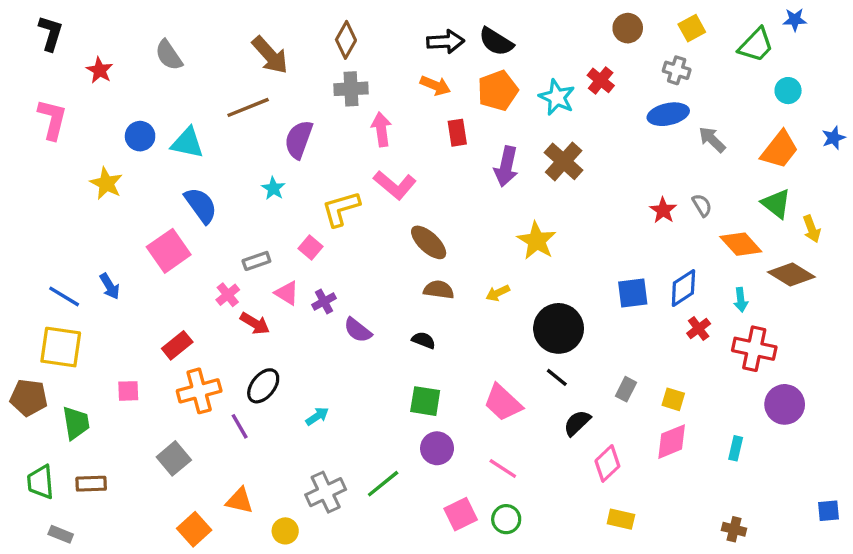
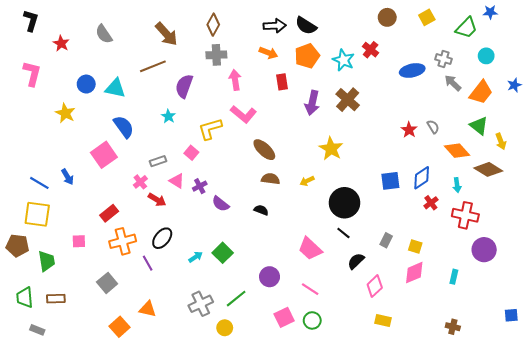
gray cross: (677, 70) -> (443, 59), moved
gray arrow: (712, 139) -> (453, 83), moved
green square: (425, 401) -> (223, 253), moved, turned 36
yellow circle: (285, 531) -> (225, 328), moved

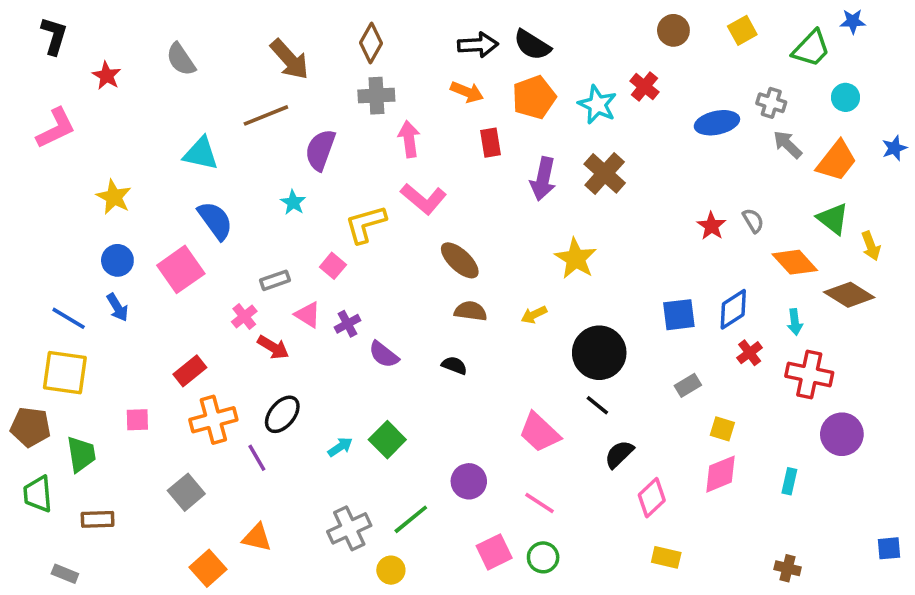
pink L-shape: (32, 74) -> (56, 128), turned 50
blue circle: (86, 84) -> (117, 260), moved
gray rectangle: (386, 240) -> (688, 385), moved, turned 32
green trapezoid: (25, 298) -> (38, 494), moved

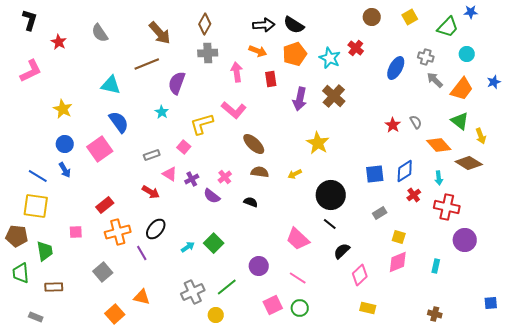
blue ellipse: (717, 123) -> (396, 68), turned -50
pink arrow: (409, 139) -> (237, 72), moved
pink cross: (244, 317) -> (225, 177), moved

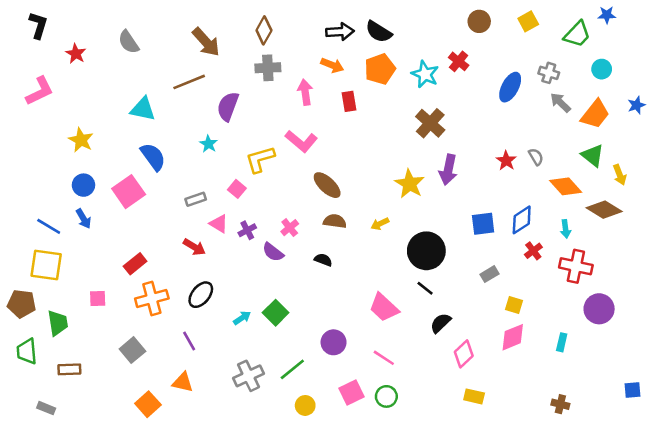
purple arrow: (300, 99) -> (448, 170), moved
purple line: (142, 253) -> (189, 341), moved
yellow circle: (216, 315) -> (305, 405), moved

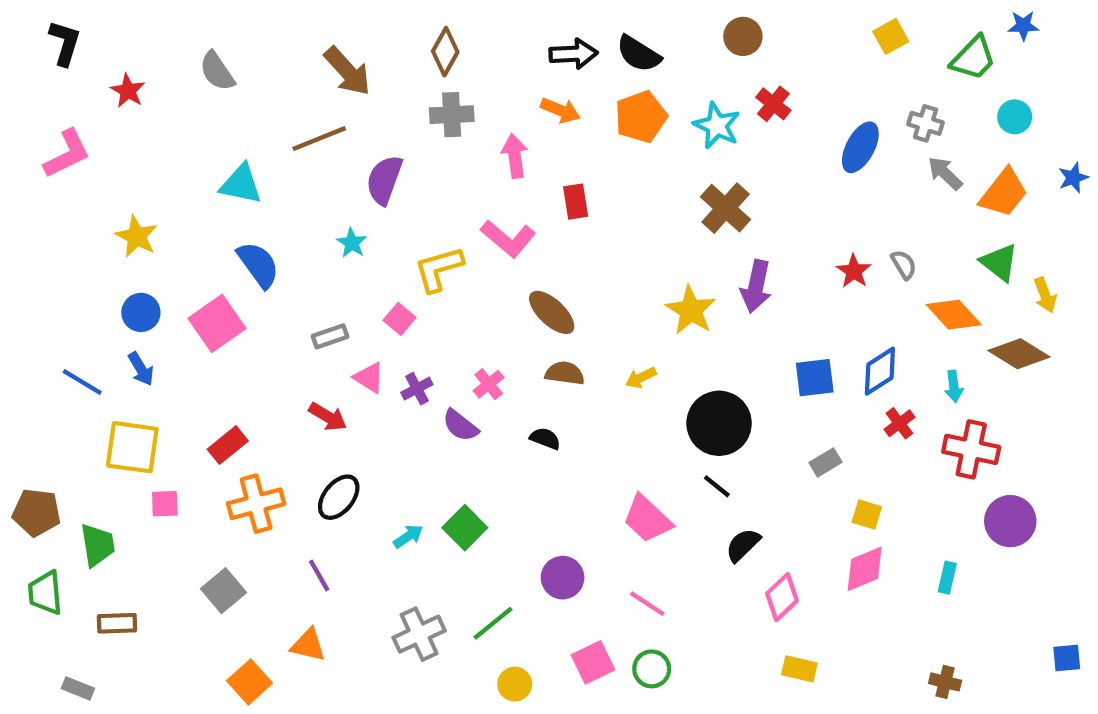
brown circle: (479, 21) -> (743, 36), moved
red rectangle: (349, 101) -> (576, 202), moved
yellow square: (46, 265) -> (132, 447), moved

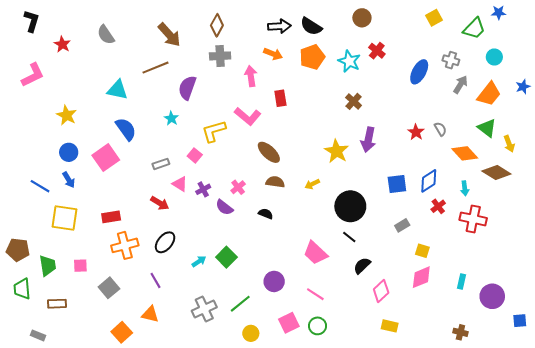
gray arrow: (945, 173) -> (460, 85), turned 78
brown cross: (726, 208) -> (354, 101), size x0.7
red rectangle: (228, 445) -> (111, 217), turned 30
pink square: (165, 504) -> (80, 266), moved
purple circle: (1010, 521) -> (492, 296), moved

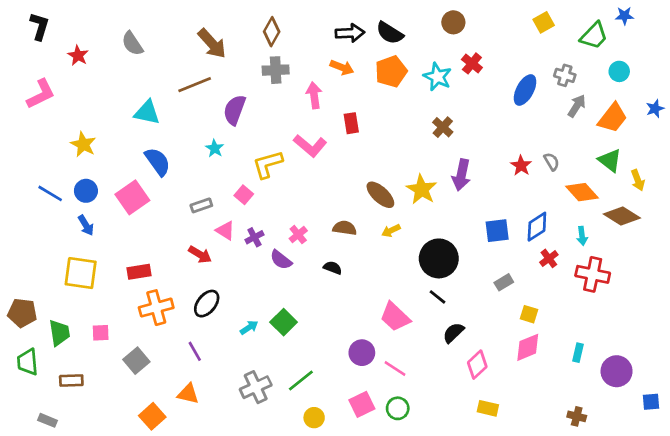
brown ellipse: (269, 152) -> (380, 195), moved
blue line: (40, 186) -> (50, 193), moved
purple circle: (274, 281) -> (362, 353), moved

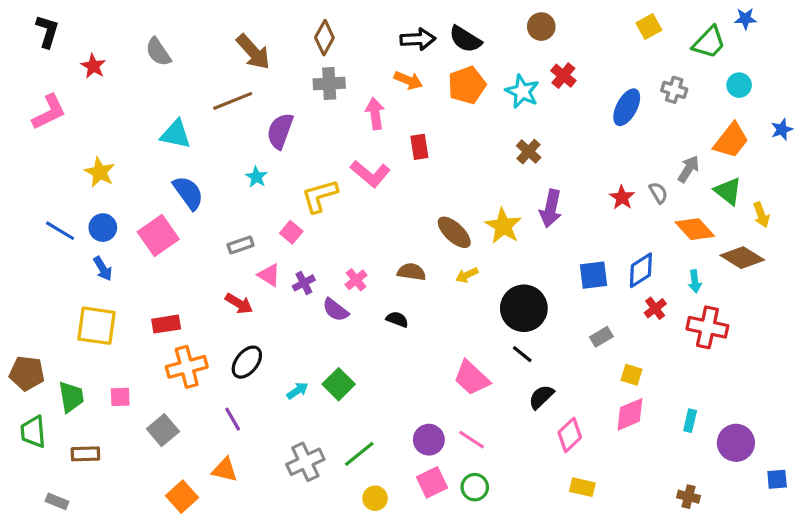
gray arrow: (577, 106) -> (688, 169), moved
purple circle: (362, 353) -> (429, 440), moved

